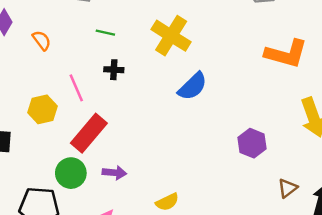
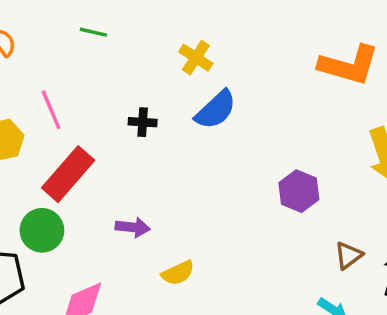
yellow cross: (171, 36) -> (196, 58), moved, size x0.6
black cross: (114, 70) -> (143, 122), moved
purple arrow: (114, 173) -> (133, 227), moved

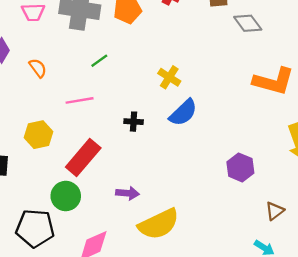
green line: (93, 32) -> (99, 61), turned -48
pink line: (51, 110) -> (80, 100), moved, turned -76
yellow semicircle: (178, 273) -> (159, 224), size x1.8

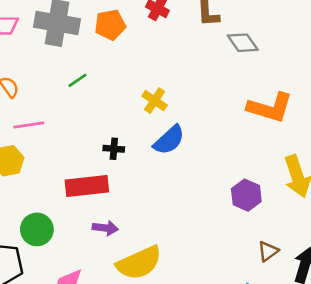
pink line: (80, 100) -> (29, 125), moved
red rectangle: (83, 158) -> (87, 186), moved, turned 42
purple hexagon: (240, 167) -> (246, 195), moved

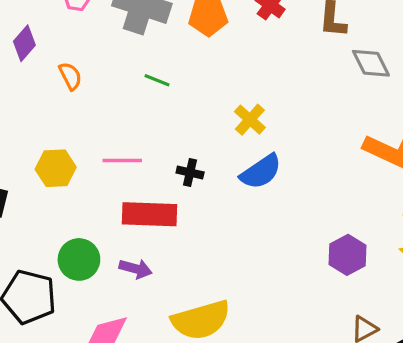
green line: (77, 80) -> (157, 80), turned 48
pink line: (29, 125) -> (122, 160), moved
purple arrow: (105, 228) -> (136, 269), moved

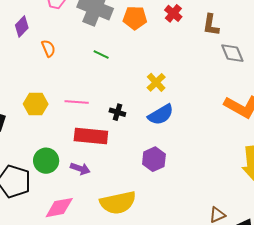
purple hexagon: (348, 255) -> (154, 159), moved

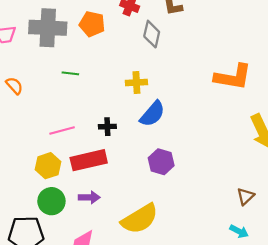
orange pentagon: (135, 18) -> (92, 24), turned 30
gray diamond: (232, 53) -> (152, 34), moved, turned 55
yellow cross: (156, 82) -> (136, 83), turned -30
yellow hexagon: (36, 104) -> (48, 166), moved

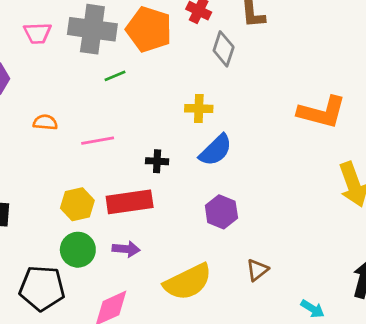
orange pentagon: (92, 24) -> (149, 29), size x1.4
green line: (70, 73) -> (115, 76), moved, turned -35
orange semicircle: (14, 86) -> (45, 122), moved, turned -48
pink line: (62, 131) -> (98, 141), moved
brown triangle: (246, 196) -> (257, 270), moved

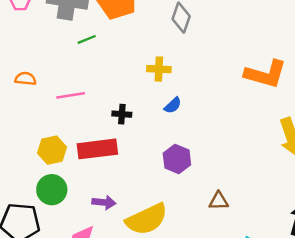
blue semicircle: (216, 150) -> (173, 105), size x0.6
purple arrow: (126, 249) -> (104, 202), moved
brown triangle: (257, 270) -> (219, 201), moved, turned 36

